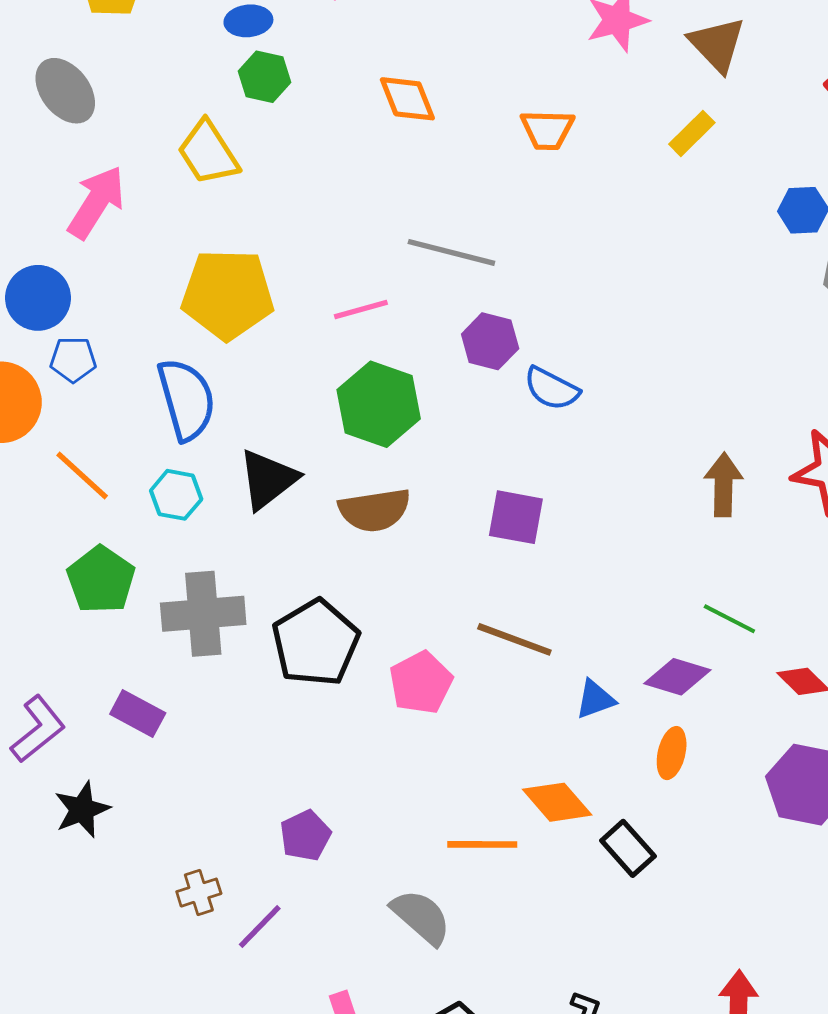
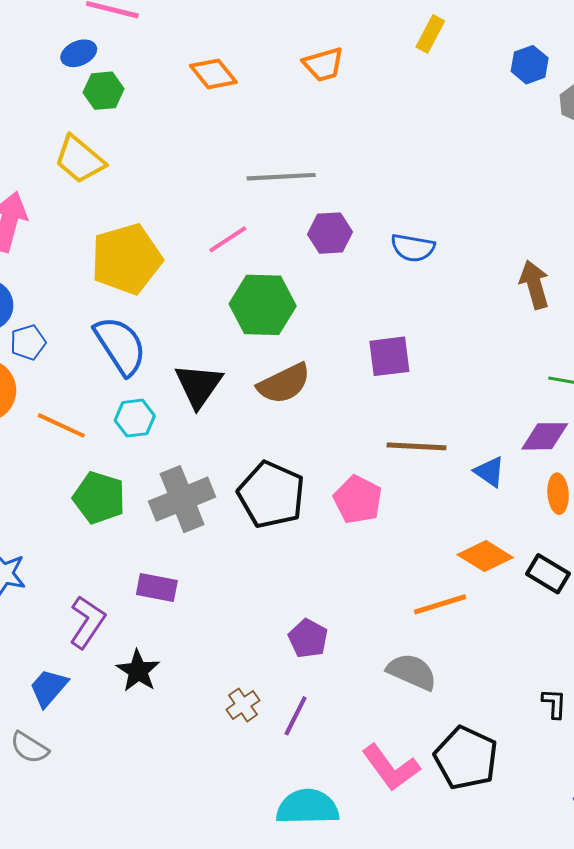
blue semicircle: (552, 389) -> (413, 248), moved
blue triangle: (595, 699) -> (490, 472), turned -48

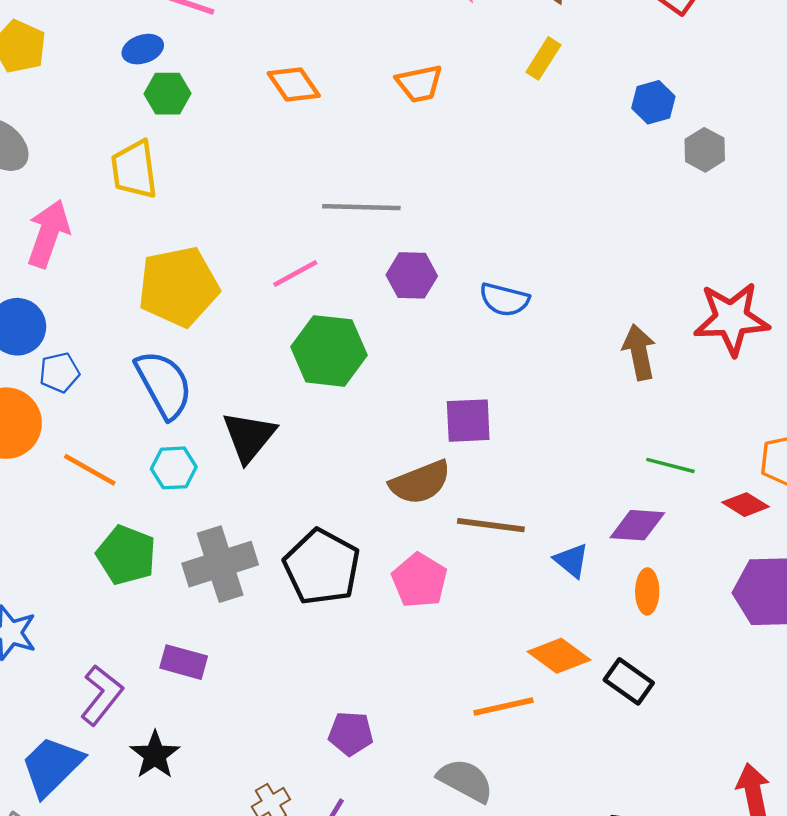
yellow trapezoid: (80, 159) -> (134, 170), turned 38
brown semicircle: (284, 384) -> (420, 482), moved
purple pentagon: (308, 638) -> (351, 733), turned -30
blue trapezoid: (49, 688) -> (52, 766), size x1.4

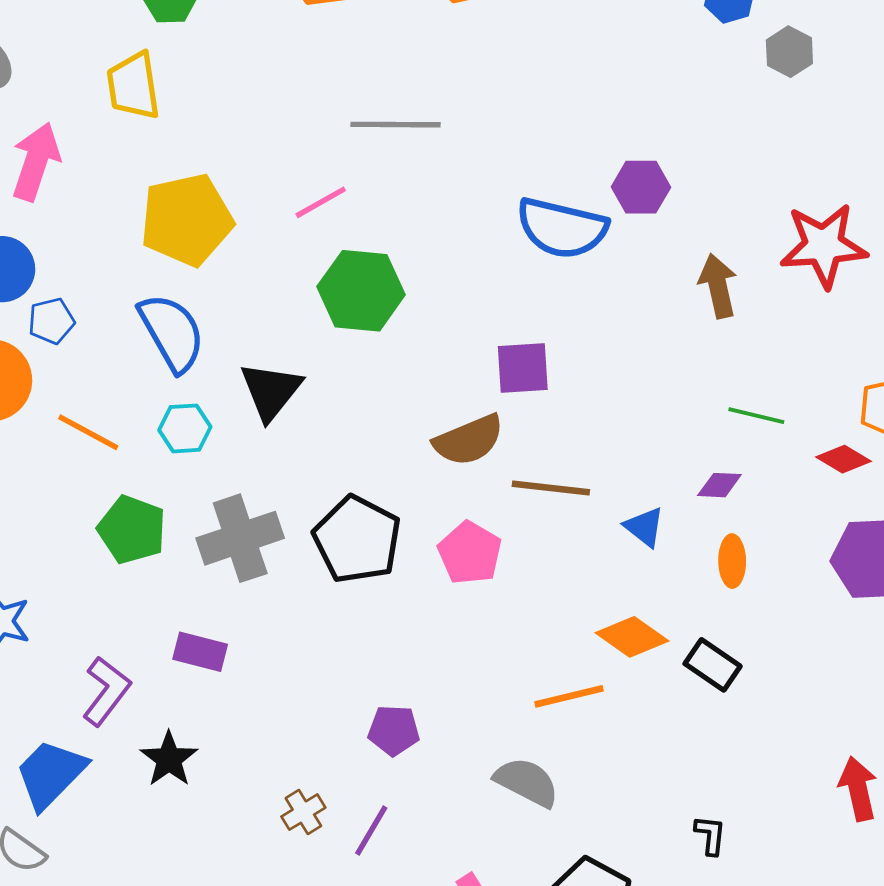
purple hexagon: (412, 275) -> (641, 187), moved
blue semicircle: (504, 300) -> (562, 228), size x1.6
purple diamond: (637, 525) -> (719, 485), size x0.7

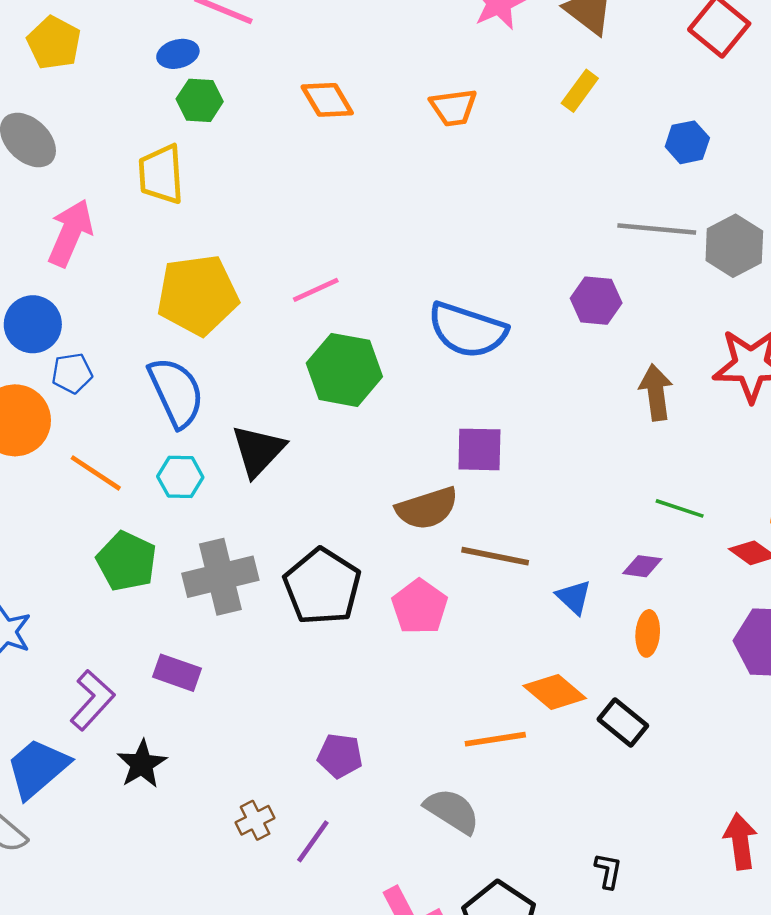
gray hexagon: (789, 52) -> (734, 246), moved, size x1.4
gray line: (395, 125) -> (657, 229), moved
blue semicircle: (562, 228) -> (467, 330), moved

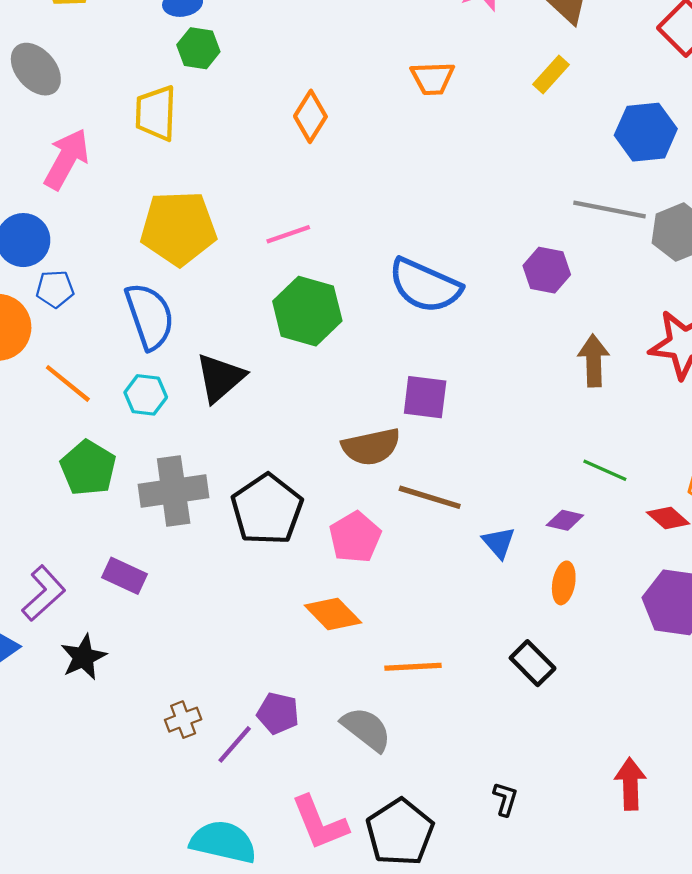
orange diamond: (327, 100) -> (310, 116), moved, turned 57
blue hexagon: (687, 142) -> (646, 132), size x1.5
orange diamond: (555, 692) -> (333, 614), moved
purple pentagon: (340, 756) -> (278, 713), moved

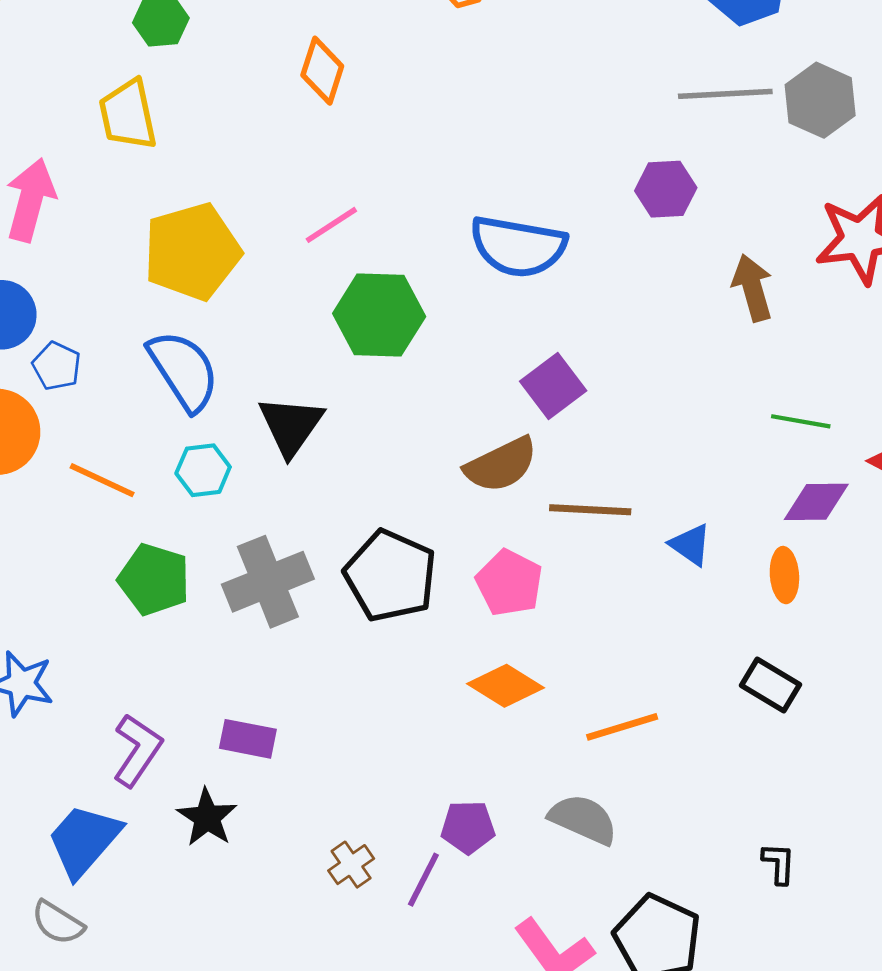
blue pentagon: (55, 289) -> (57, 366), turned -30
purple square: (425, 397) -> (553, 386), turned -30
purple diamond: (565, 520) -> (816, 502), moved, size x1.4
purple rectangle: (125, 576) -> (248, 739), moved

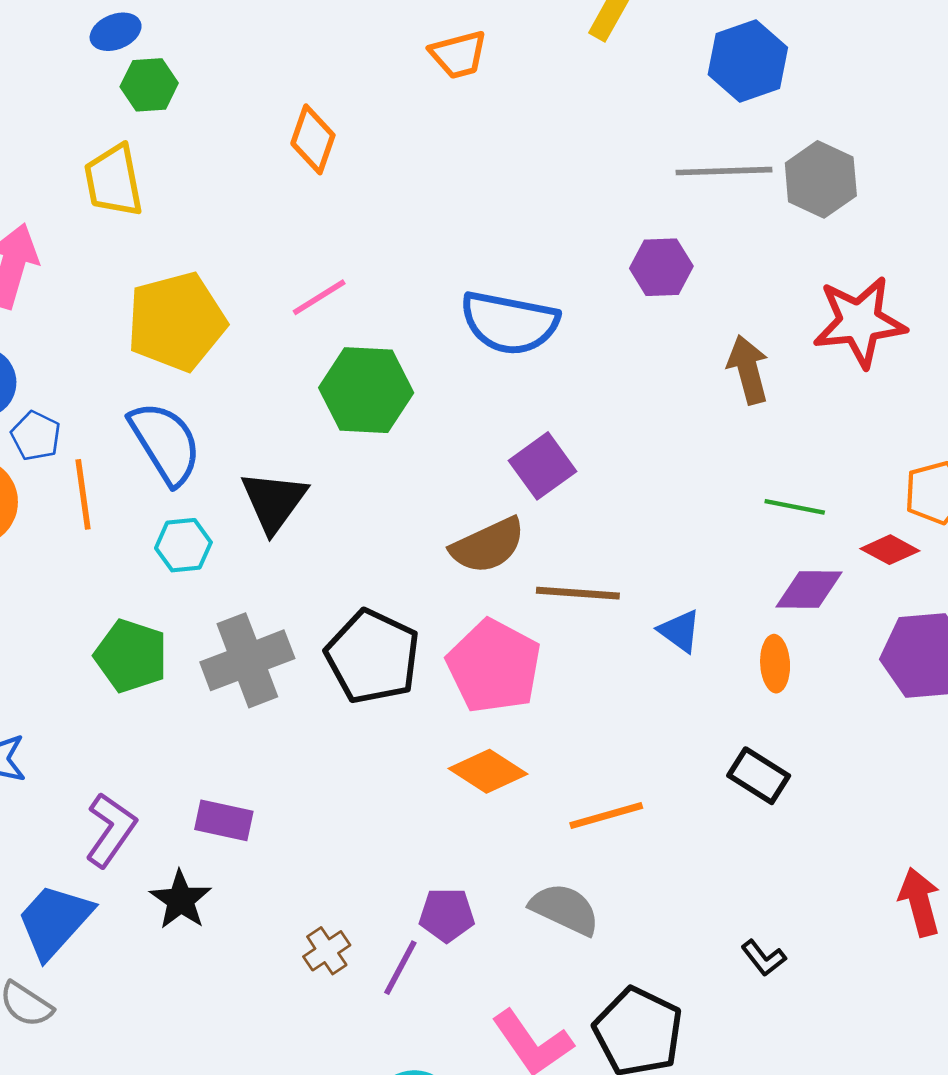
orange line: (102, 480) -> (83, 494), moved, turned 56
pink pentagon: (509, 583) -> (494, 666), size x1.4
black L-shape: (779, 863) -> (764, 958), turned 138

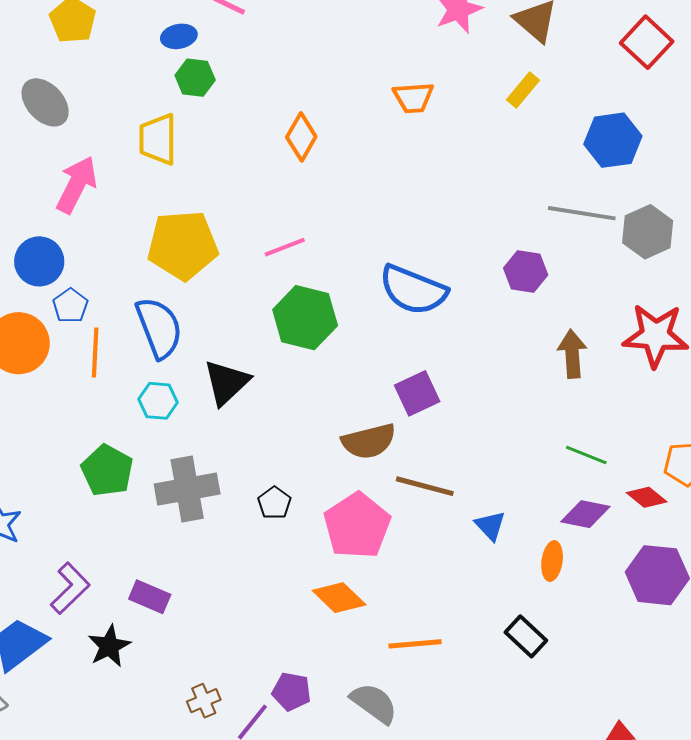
black pentagon: (373, 657) -> (274, 503), size x0.5

